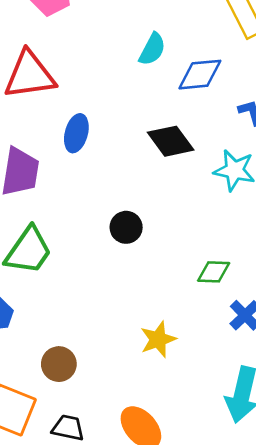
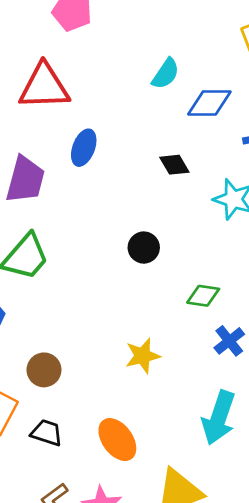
black diamond: (171, 141) -> (174, 165), size x0.7
black circle: (126, 227) -> (144, 248), moved

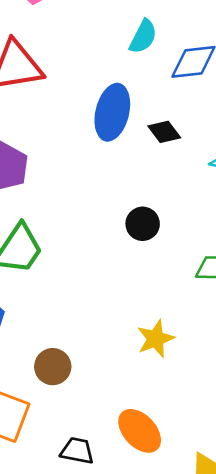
blue ellipse: (84, 148) -> (112, 112), moved, size x1.4
black trapezoid: (47, 433) -> (77, 451), moved

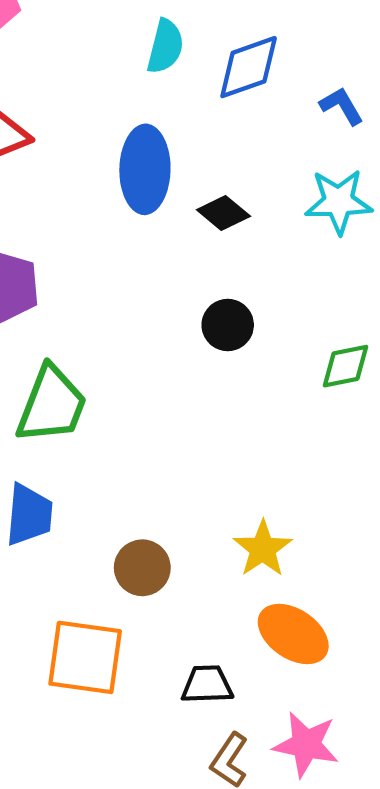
black diamond: (164, 132) -> (223, 213), moved
yellow star: (156, 339) -> (263, 549), moved

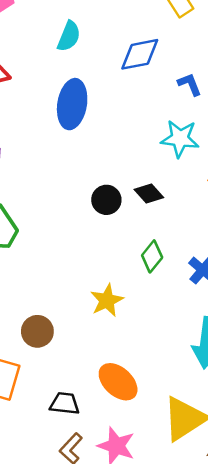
cyan semicircle: (165, 46) -> (69, 36), moved
black diamond: (223, 213) -> (149, 194), moved
green diamond: (345, 366) -> (152, 256), moved, turned -48
yellow star: (263, 549) -> (107, 300), moved

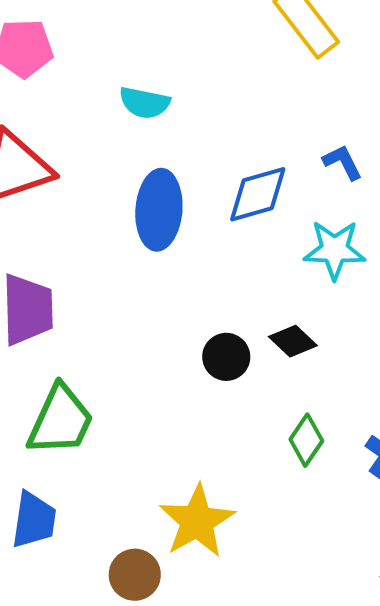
cyan semicircle: (69, 36) -> (145, 103), turned 84
blue diamond: (140, 54) -> (258, 194), moved
yellow star: (107, 300) -> (197, 521), moved, size x1.4

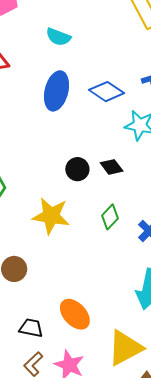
blue diamond: (258, 194) -> (107, 92), turned 40
yellow star: (197, 521) -> (51, 216), moved, turned 30

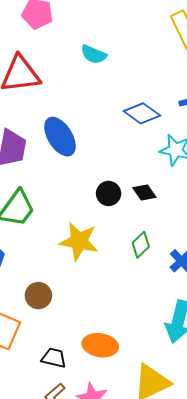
blue ellipse: (57, 91) -> (60, 137), moved, turned -48
orange ellipse: (75, 314) -> (100, 345), turned -40

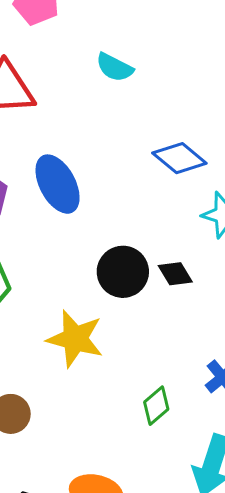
black circle: (109, 193) -> (123, 272), size x1.4
green diamond: (141, 245) -> (156, 406), moved

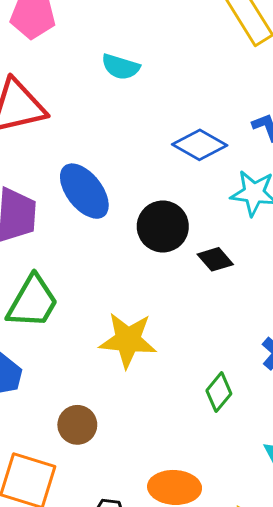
black circle: (123, 272) -> (163, 226), moved

